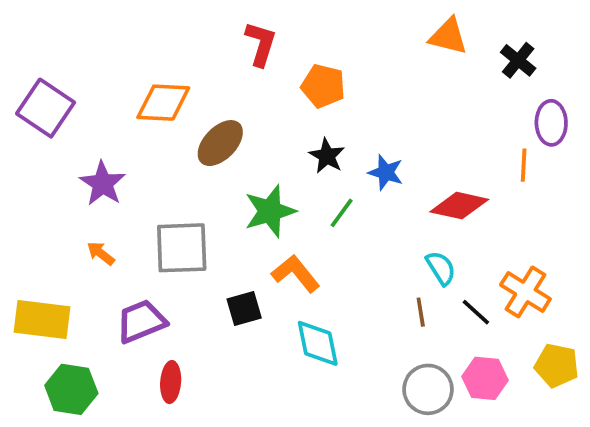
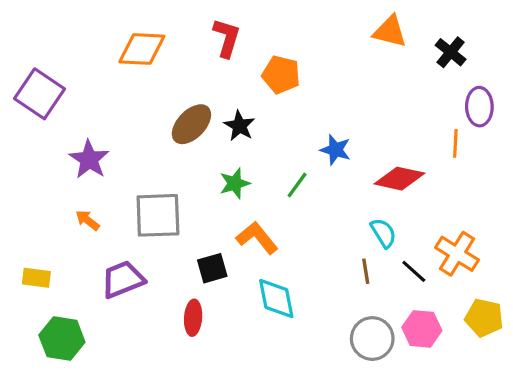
orange diamond: (163, 103) -> (142, 49), moved
black star: (327, 156) -> (239, 126), moved
green star: (270, 211) -> (235, 183), size x0.7
yellow rectangle: (42, 320) -> (36, 278), size x0.6
red ellipse: (171, 382) -> (193, 318), moved

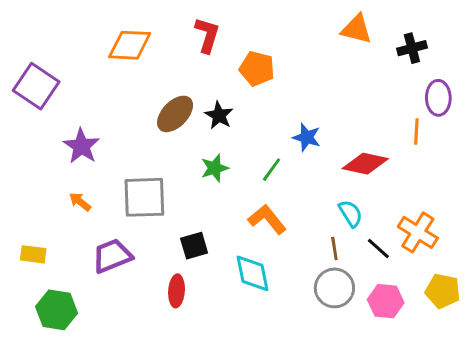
black cross: (451, 52) -> (412, 48), turned 36
orange L-shape: (257, 238) -> (267, 219), moved
gray circle: (372, 339) -> (334, 288), moved

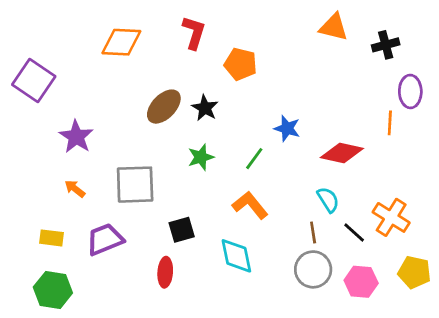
yellow rectangle: (33, 254) -> (52, 238), moved

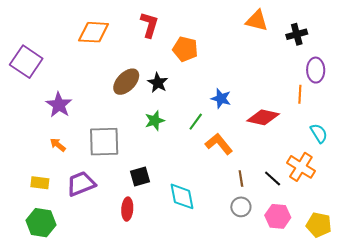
cyan semicircle: (328, 200) -> (319, 133), moved
orange L-shape: (250, 205) -> (219, 144), moved
gray circle: (313, 269) -> (241, 207), size x0.7
yellow pentagon: (414, 272) -> (319, 225), moved

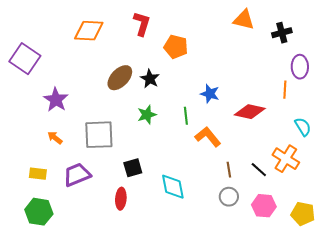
green line: (196, 122) -> (186, 116), turned -42

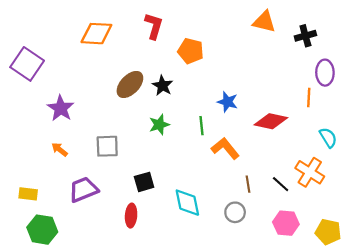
gray square: (99, 135) -> (107, 146), size x0.7
yellow rectangle: (38, 174) -> (28, 194), moved
gray circle: (229, 197) -> (235, 212), moved

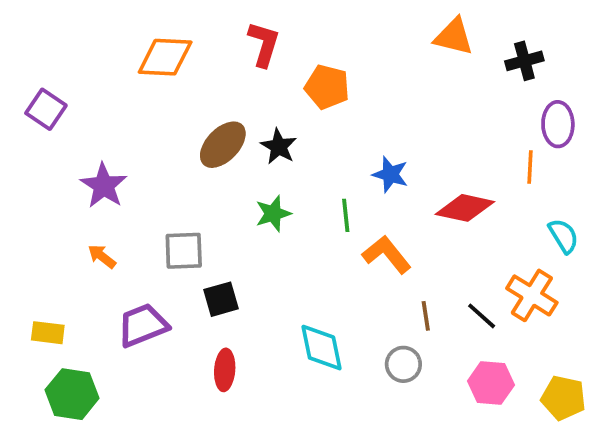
purple square: (27, 64) -> (46, 109), size x0.7
black square: (144, 182) -> (221, 299), moved

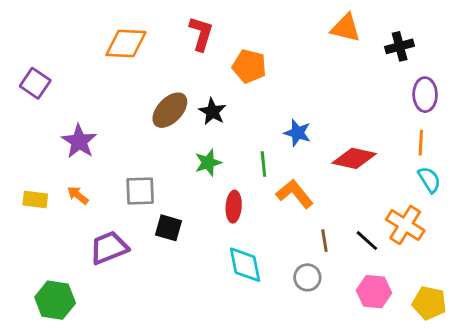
orange line: (530, 167) -> (421, 143), moved
black square: (221, 299) -> (168, 228), turned 32
yellow rectangle: (48, 333) -> (35, 199), moved
red ellipse: (225, 370) -> (234, 207), moved

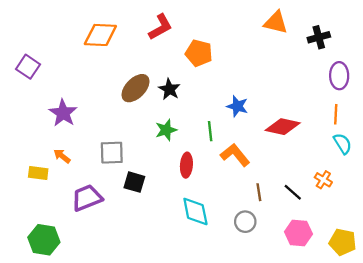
red L-shape: (201, 34) -> (160, 27), turned 44
yellow rectangle: (35, 199) -> (38, 173), moved
orange cross: (405, 225) -> (323, 180), size x0.6

